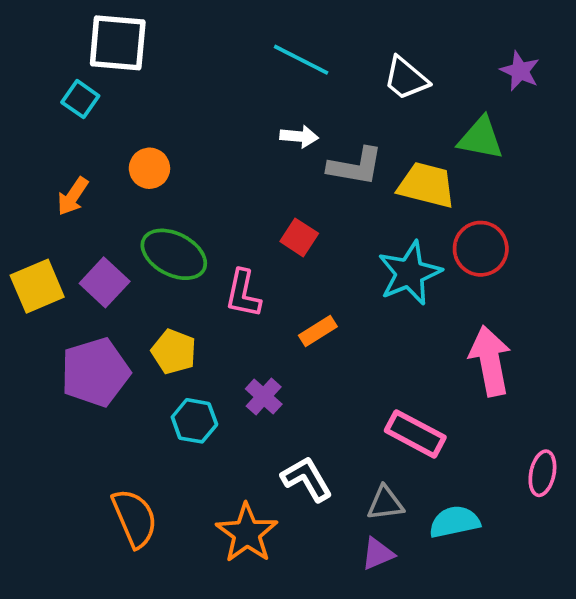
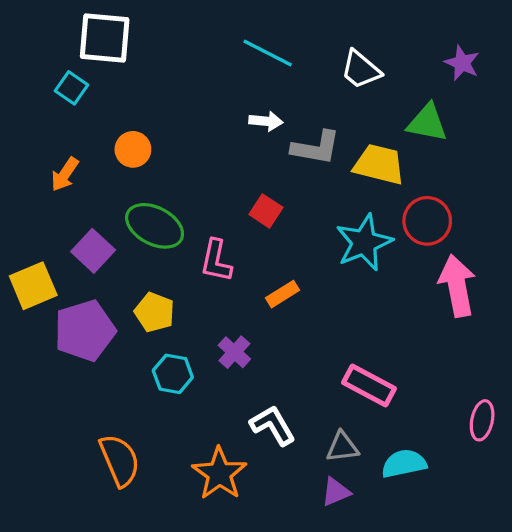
yellow square: (37, 286) -> (33, 286), moved
pink arrow: (490, 361) -> (457, 286), moved

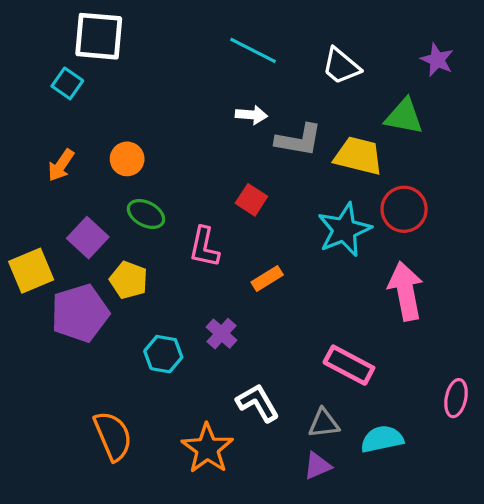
orange circle: (133, 149) -> (127, 159), moved
green ellipse: (155, 226) -> (146, 214), size x0.7
pink arrow: (457, 286) -> (406, 291), moved
yellow pentagon: (155, 312) -> (129, 280), moved

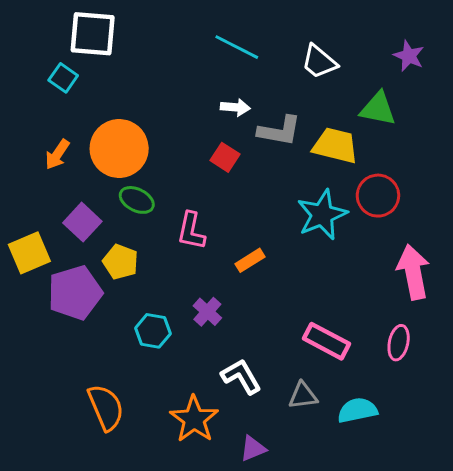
orange circle: (127, 159) -> (119, 149), size x1.8
red square: (251, 200) -> (225, 157), moved
pink arrow: (406, 291) -> (413, 272), moved
pink ellipse: (456, 398) -> (399, 343), moved
purple triangle: (318, 466) -> (253, 449), moved

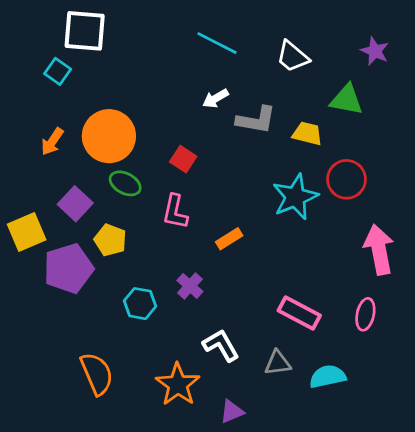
white arrow: (235, 107) -> (216, 98), turned 145
yellow trapezoid: (335, 146) -> (307, 133), size x0.7
red square: (225, 157) -> (183, 159), moved

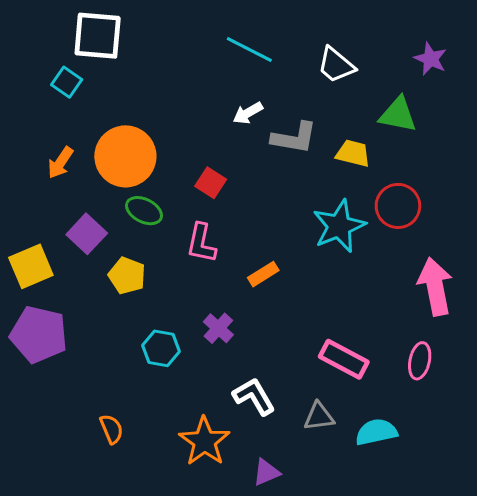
purple pentagon: (68, 268) -> (39, 334), moved, turned 30
orange semicircle: (97, 374) -> (111, 429), size x0.6

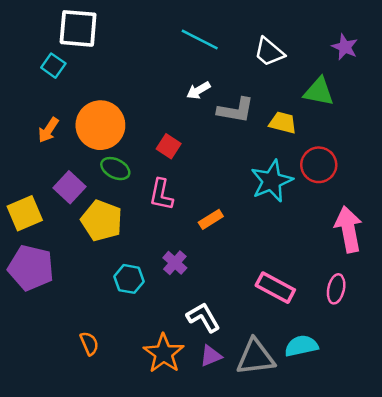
yellow pentagon: (127, 276) -> (102, 221), size x1.4
gray triangle: (319, 417) -> (255, 357), moved, size x1.6
purple triangle: (266, 472) -> (211, 356), moved

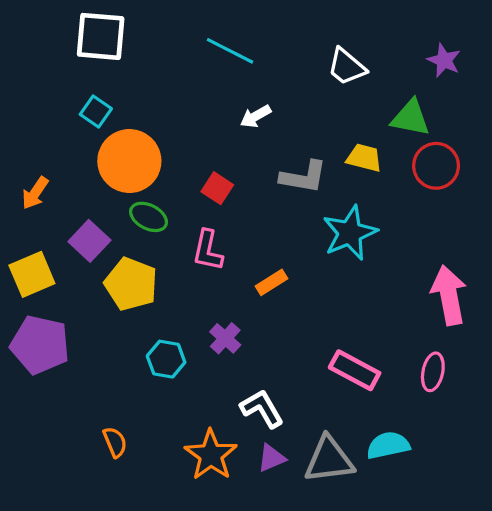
cyan line: (200, 40) -> (230, 51), moved
cyan square: (53, 66) -> (96, 112), moved
gray L-shape: (236, 110) -> (303, 177), moved
orange arrow: (48, 130) -> (35, 193), moved
red circle: (319, 165) -> (436, 166), moved

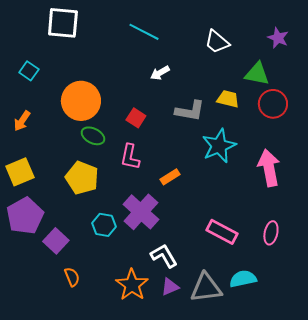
cyan square: (96, 112) -> (29, 71), moved
purple square: (89, 241) -> (56, 241), moved
pink arrow: (449, 295) -> (269, 168), moved
purple cross: (225, 338) -> (141, 212), size x1.8
purple pentagon: (40, 345) -> (25, 216), turned 30

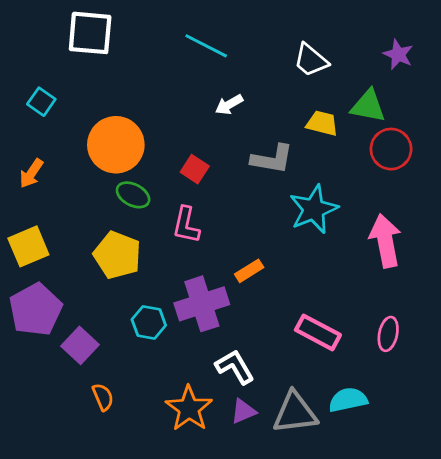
yellow trapezoid: (228, 99) -> (322, 123), moved
orange rectangle: (170, 177) -> (249, 271), moved
purple cross: (141, 212) -> (202, 304), turned 30

